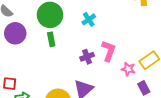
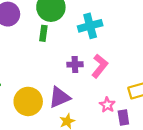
cyan cross: (89, 19) -> (90, 26), size x1.5
pink star: (128, 69) -> (107, 105), moved

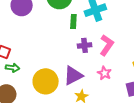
green rectangle: (43, 33) -> (73, 21), moved
pink star: (107, 105) -> (104, 73), moved

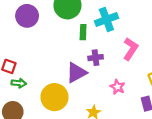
pink L-shape: (107, 45) -> (131, 49), moved
purple triangle: (73, 76) -> (76, 73), moved

